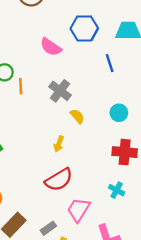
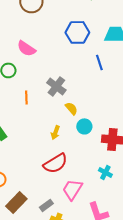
pink semicircle: (51, 47) -> (26, 48), moved
orange line: (21, 86) -> (26, 97), moved
cyan circle: (119, 113) -> (84, 126), moved

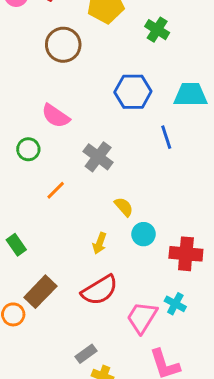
gray cross: (56, 86) -> (98, 157), moved
orange line: (26, 97) -> (56, 190), turned 48
pink trapezoid: (72, 189) -> (142, 317), moved
brown rectangle: (16, 202) -> (40, 292), moved

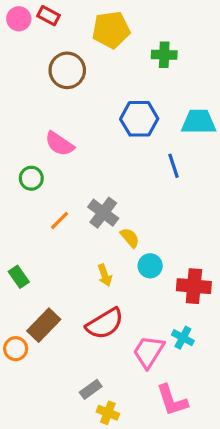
green cross: (157, 30) -> (164, 55), turned -30
gray cross: (98, 157) -> (103, 213), moved
yellow arrow: (100, 243) -> (105, 275), turned -40

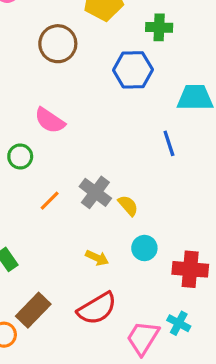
blue hexagon: (139, 119) -> (133, 70), moved
yellow semicircle: (130, 238) -> (128, 206), moved
yellow arrow: (105, 275) -> (97, 258), turned -45

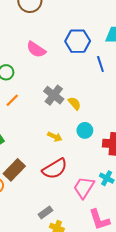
blue hexagon: (133, 70) -> (78, 41), moved
pink semicircle: (50, 121) -> (36, 49), moved
orange line: (50, 201) -> (12, 100), moved

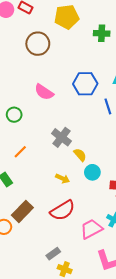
orange line: (12, 100) -> (20, 152), moved
yellow semicircle: (74, 103) -> (80, 155), moved
pink trapezoid: (84, 187) -> (91, 229), turned 30

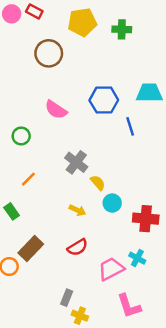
green cross: (102, 33) -> (122, 29), moved
red semicircle: (63, 210) -> (77, 247), size x0.7
gray rectangle: (53, 254) -> (67, 298), turned -32

